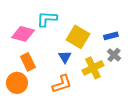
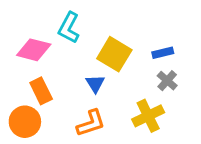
cyan L-shape: (47, 19) -> (69, 28), turned -65
yellow cross: (93, 68) -> (148, 116), moved

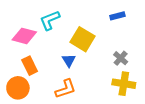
cyan L-shape: (69, 28) -> (50, 20), turned 40
blue rectangle: (163, 53) -> (117, 16), moved
yellow cross: (148, 116) -> (124, 84), moved, turned 35

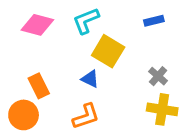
cyan L-shape: (50, 20) -> (86, 21), moved
pink diamond: (24, 36) -> (37, 25), moved
blue triangle: (69, 60) -> (90, 79), turned -32

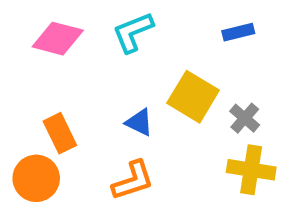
yellow square: (108, 51) -> (193, 97), moved

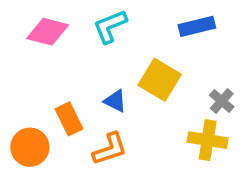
blue rectangle: (238, 32) -> (197, 26), size x1.4
gray cross: (245, 118) -> (222, 101), moved
orange rectangle: (60, 133) -> (69, 119), moved

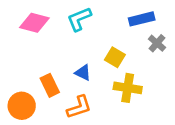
yellow square: (160, 80) -> (115, 57), size x0.7
gray cross: (222, 101) -> (157, 43), moved
yellow cross: (208, 140) -> (128, 88), moved

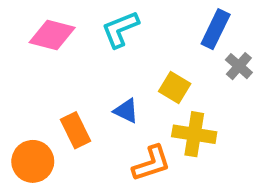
blue rectangle: (142, 19) -> (216, 29), turned -50
orange L-shape: (79, 107) -> (151, 163), moved

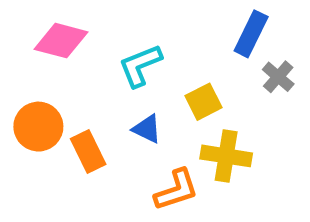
cyan L-shape: (120, 29) -> (140, 65), moved
yellow square: (175, 87) -> (204, 102), turned 32
orange circle: (33, 161) -> (38, 127), moved

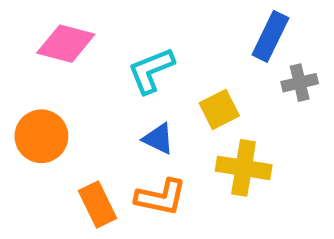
gray cross: (278, 77) -> (300, 83), turned 36
orange rectangle: (88, 151) -> (97, 204), moved
orange L-shape: (176, 190) -> (161, 197), moved, turned 30

